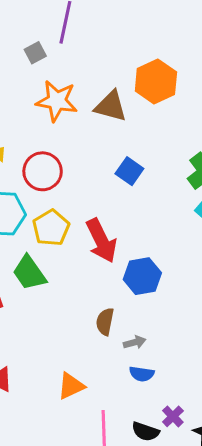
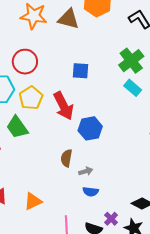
blue square: (129, 171) -> (81, 71), moved, turned -30
orange triangle: (71, 386) -> (33, 201), moved

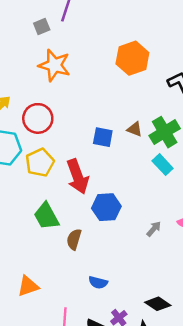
brown triangle: (68, 19) -> (135, 129), moved, size x0.6
green trapezoid: (17, 127) -> (46, 216), moved
gray arrow: (86, 171) -> (154, 229), moved, turned -40

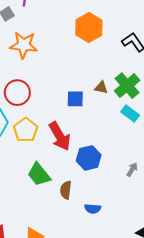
blue semicircle: (98, 282) -> (93, 209), moved

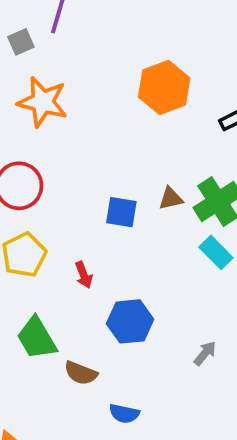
brown triangle: (101, 88) -> (171, 198), turned -32
red arrow: (60, 136) -> (84, 275), size x0.5
brown semicircle: (66, 190) -> (81, 373), turned -84

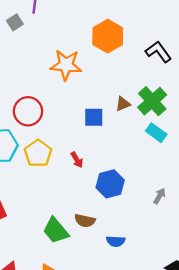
orange star: (43, 102) -> (66, 65), moved
green trapezoid: (37, 338) -> (56, 230), moved

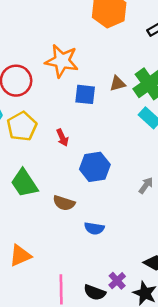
orange star: (66, 65) -> (62, 61), moved
green trapezoid: (56, 230) -> (24, 183), moved

